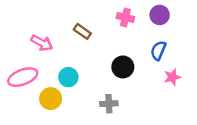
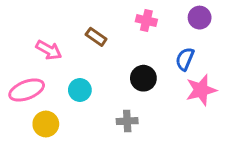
purple circle: (160, 15) -> (200, 18), moved
pink star: (172, 77) -> (201, 90), size x1.5
yellow circle: (51, 99) -> (46, 124), moved

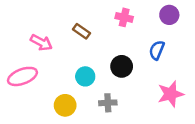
cyan circle: (80, 90) -> (85, 76), moved
pink star: (201, 90) -> (171, 94), moved
yellow circle: (46, 124) -> (65, 105), moved

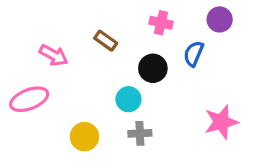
blue semicircle: (157, 50) -> (194, 54), moved
black circle: (122, 66) -> (153, 68), moved
cyan circle: (85, 76) -> (128, 99), moved

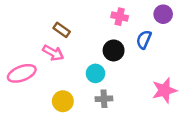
brown rectangle: (106, 41) -> (62, 30), moved
pink arrow: (54, 55) -> (53, 53), moved

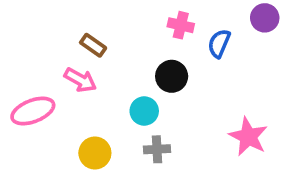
purple circle: (163, 14) -> (265, 18), moved
blue semicircle: (144, 40) -> (219, 43), moved
pink star: (164, 90) -> (248, 137), turned -30

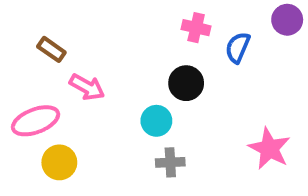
brown rectangle: (93, 45) -> (51, 49), moved
yellow circle: (95, 153) -> (59, 162), moved

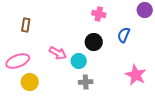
blue semicircle: (238, 47) -> (124, 35), moved
brown rectangle: (51, 49) -> (26, 25), turned 64
pink arrow: (87, 87) -> (58, 53), moved

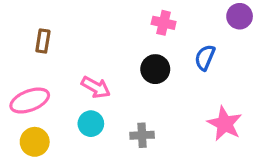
cyan circle: (79, 61) -> (91, 124), moved
yellow circle: (30, 82) -> (35, 142), moved

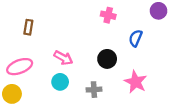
black circle: (155, 69) -> (107, 59), moved
pink star: (225, 124) -> (136, 82), moved
yellow circle: (35, 142) -> (12, 94), moved

